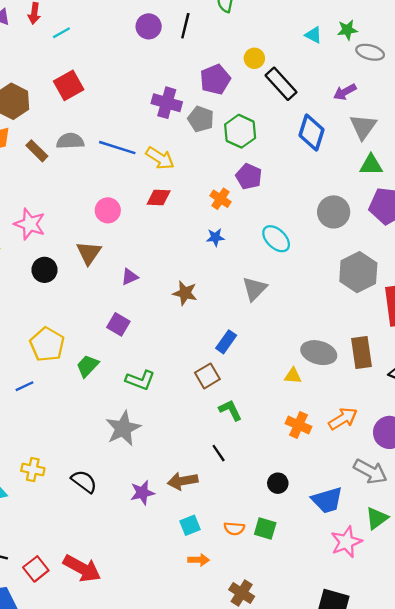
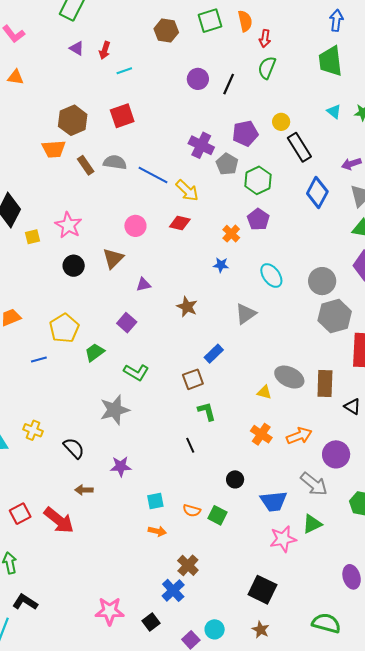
gray circle: (334, 212) -> (322, 281), moved
brown arrow: (183, 481) -> (84, 490), moved, size x0.7

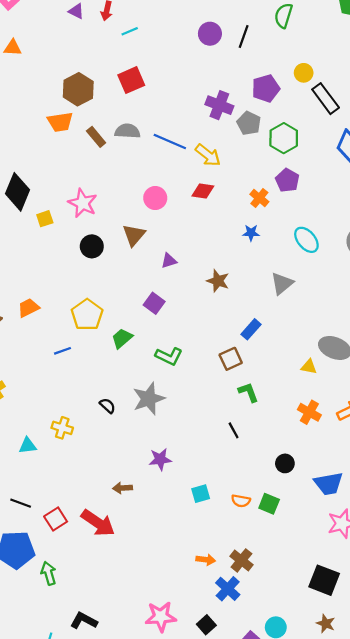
black semicircle: (74, 448) -> (108, 406), moved, size x0.7
orange arrow: (157, 531) -> (206, 560), moved
black L-shape: (25, 602) -> (84, 621), moved

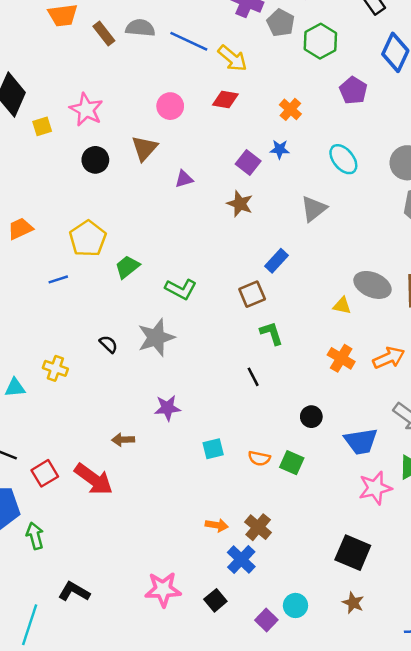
purple pentagon: (287, 180) -> (353, 90), moved
purple square: (154, 303) -> (248, 163), moved

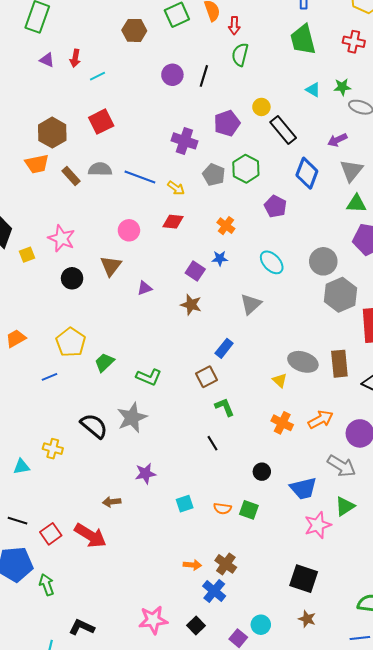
gray pentagon: (281, 23) -> (214, 175), moved
yellow arrow: (232, 58) -> (176, 188), size x0.7
yellow triangle: (342, 306) -> (280, 380), turned 35
black semicircle: (108, 344) -> (94, 426), size x1.8

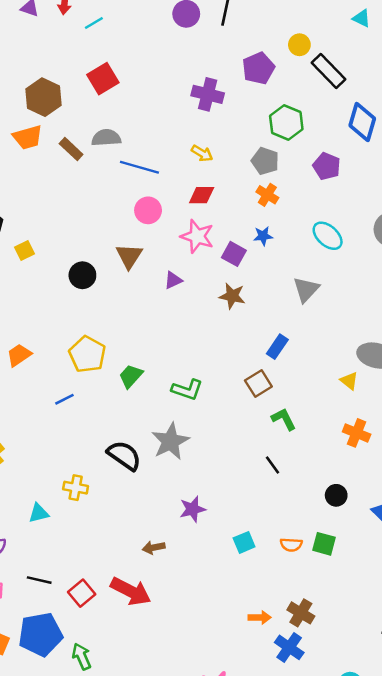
gray pentagon: (214, 175) -> (265, 161), moved
blue line: (140, 177) -> (139, 167), moved
pink star: (62, 238) -> (197, 236), moved

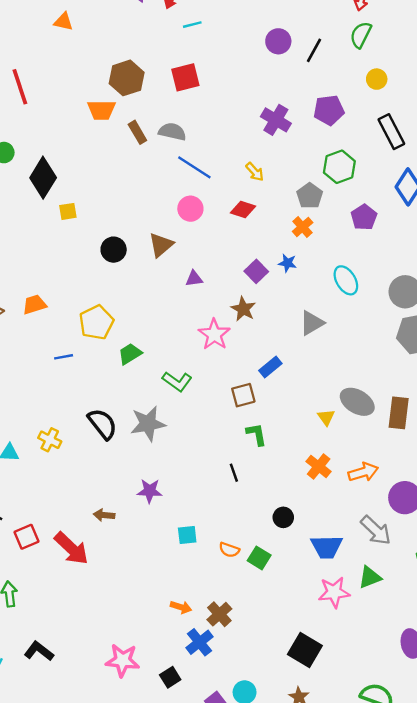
yellow circle: (299, 45) -> (377, 79), moved
pink star: (197, 236) -> (214, 334), moved

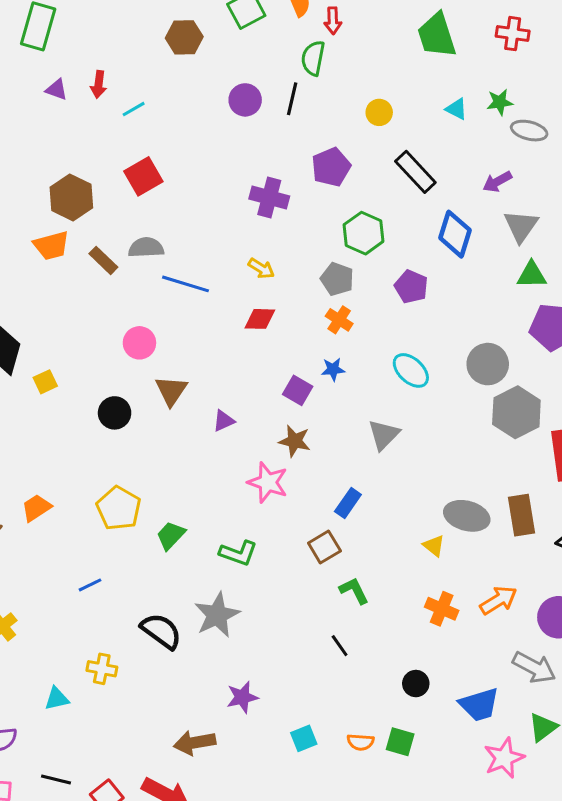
green semicircle: (361, 35) -> (313, 58), moved
pink circle: (190, 209) -> (139, 343), moved
blue line: (64, 357) -> (90, 585), moved
brown arrow: (104, 515) -> (195, 743), size x1.5

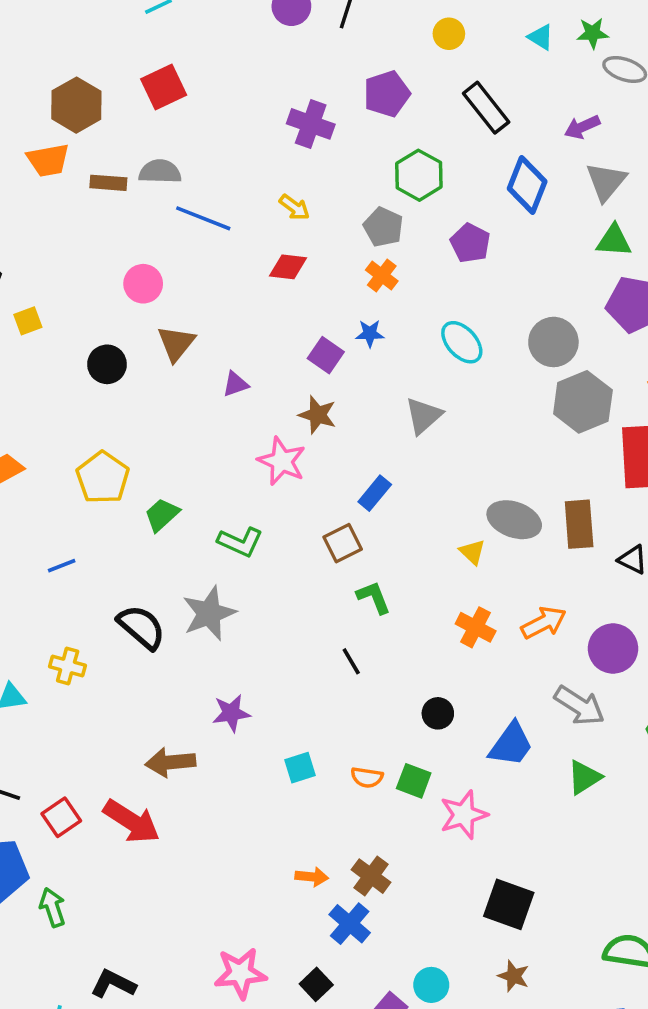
brown rectangle: (103, 260) -> (108, 183), turned -44
blue trapezoid: (479, 705) -> (511, 744), turned -42
pink star: (504, 758) -> (464, 815), moved

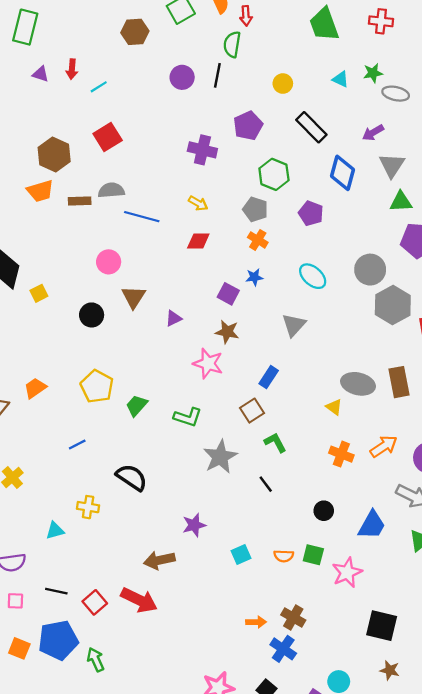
gray star: (209, 613) -> (220, 457), moved

